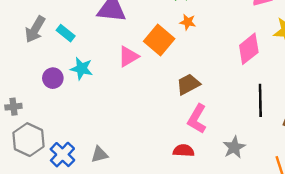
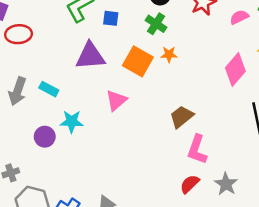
orange square: (159, 40) -> (138, 61), moved
gray star: (234, 147) -> (226, 184), moved
red semicircle: (184, 151) -> (190, 184), turned -36

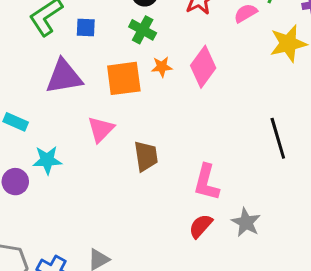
orange square: (138, 61) -> (124, 78), turned -32
pink diamond: (235, 69) -> (203, 67), moved
brown trapezoid: (182, 117) -> (146, 156), moved, turned 125

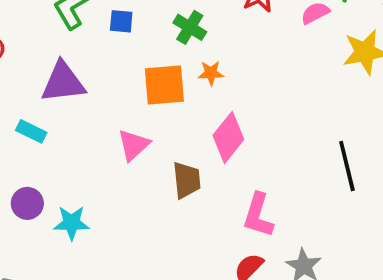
pink diamond: (203, 67) -> (228, 137), moved
purple triangle: (64, 77) -> (63, 82), moved
cyan star: (47, 160) -> (72, 223), moved

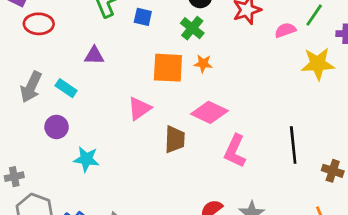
purple triangle: (63, 82) -> (94, 56), size x0.6
pink diamond: (228, 137) -> (209, 112), turned 69
purple circle: (27, 203) -> (57, 127), moved
pink L-shape: (258, 215) -> (235, 151), moved

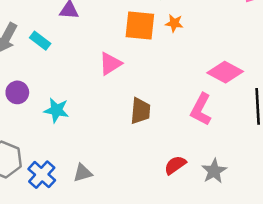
pink diamond: (209, 112) -> (225, 72), moved
purple circle: (57, 127) -> (17, 92), moved
brown trapezoid: (175, 139) -> (140, 111), moved

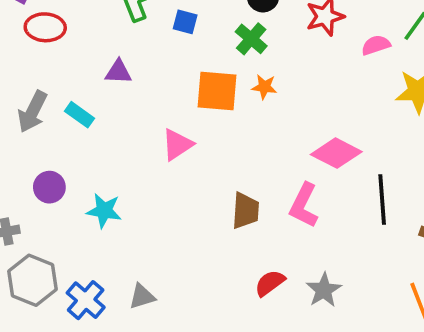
brown trapezoid: (140, 111) -> (245, 211), moved

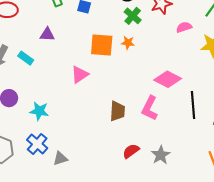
green cross: (251, 39) -> (133, 16), moved
pink semicircle: (376, 45) -> (184, 27), moved
blue cross: (86, 300) -> (37, 144), moved

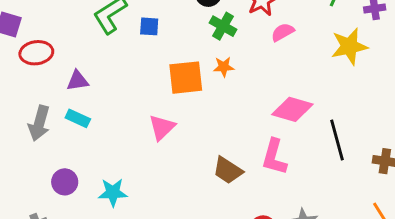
pink semicircle: (184, 27) -> (283, 32), moved
purple triangle: (47, 34) -> (78, 81), moved
brown trapezoid: (117, 111) -> (228, 170), turned 130

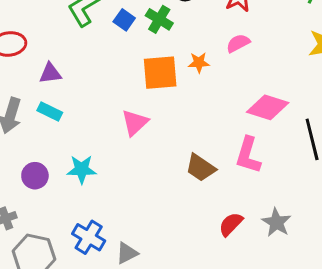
blue square: (149, 26) -> (124, 20), turned 30
green cross: (223, 26) -> (159, 19), moved
pink semicircle: (283, 32) -> (238, 43), moved
cyan star: (113, 192) -> (82, 169), moved

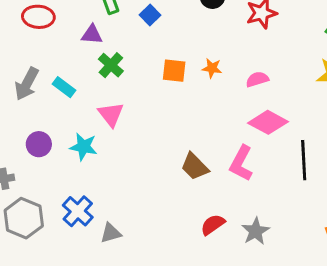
green cross: (159, 19) -> (111, 65), moved
pink semicircle: (238, 43) -> (257, 79), moved
purple triangle: (50, 73) -> (92, 34), moved
orange square: (160, 73) -> (174, 71), size x0.7
pink triangle: (135, 123) -> (111, 114), moved, turned -36

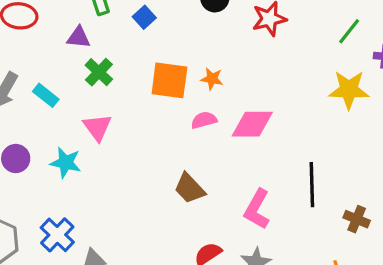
orange square: (174, 71) -> (169, 80), size x1.4
pink semicircle: (257, 79) -> (204, 120), moved
pink diamond: (268, 122) -> (252, 124), moved, turned -30
pink L-shape: (241, 163) -> (257, 209), moved

